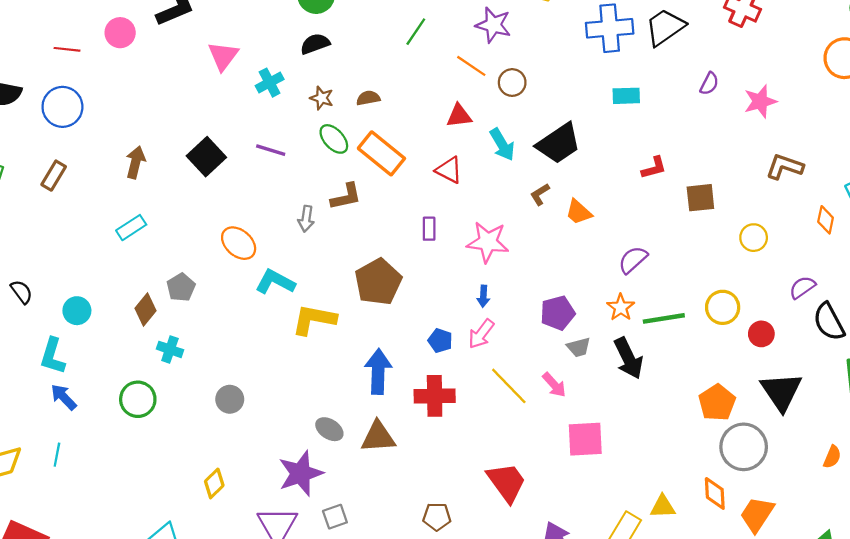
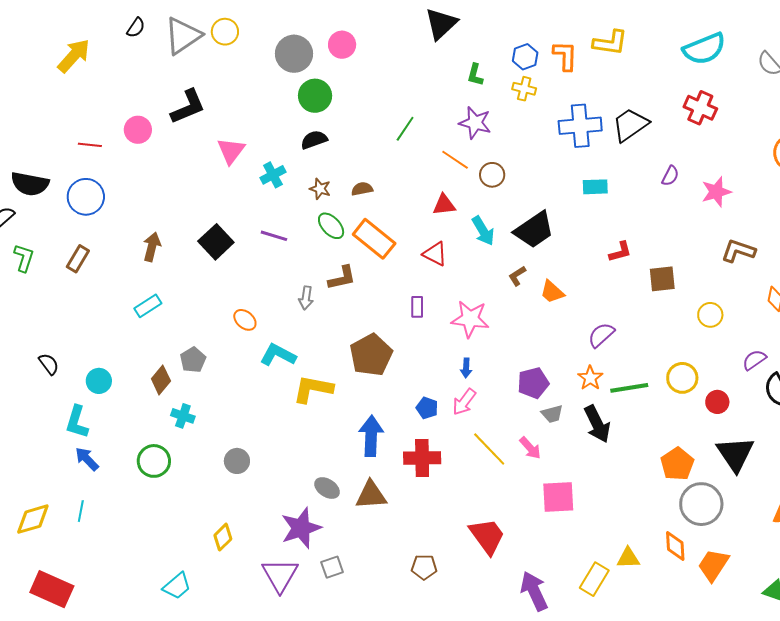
orange ellipse: (239, 243) -> (245, 320), size x0.7

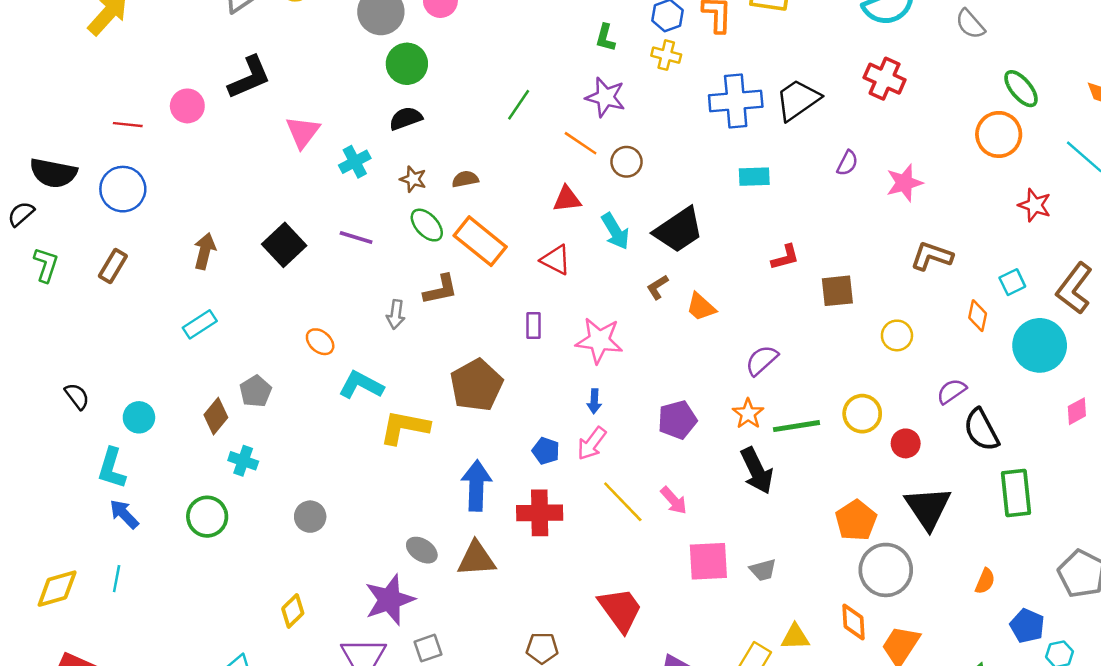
gray trapezoid: (552, 414) -> (763, 570), moved

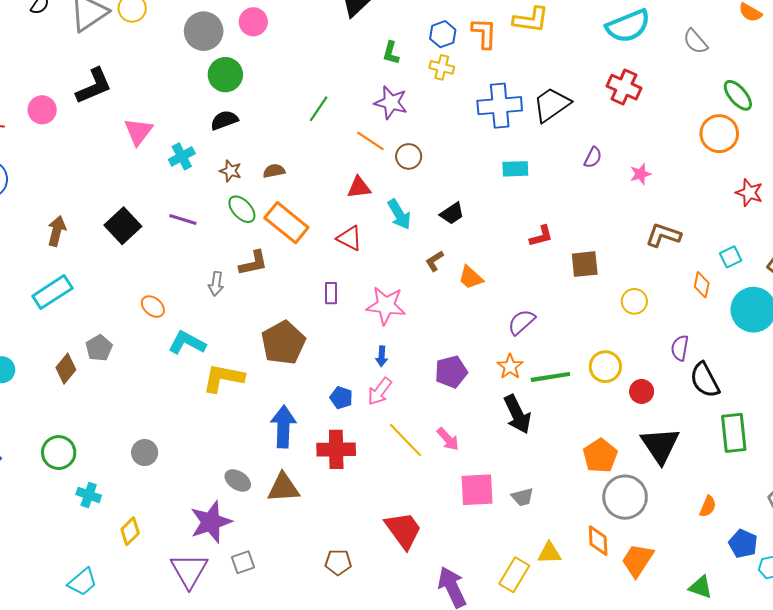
pink star: (904, 183) -> (641, 174), size x0.7
black trapezoid: (679, 230) -> (452, 213), size x0.6
cyan rectangle: (200, 324) -> (52, 292), size x1.4
purple semicircle: (952, 391) -> (680, 348), turned -45
cyan cross: (243, 461) -> (89, 495), moved

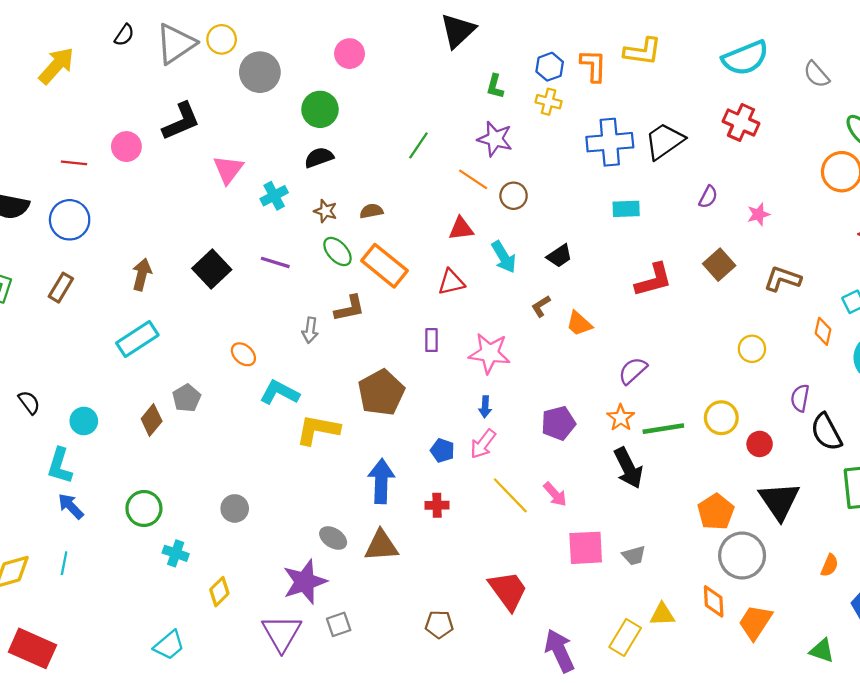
gray circle: (204, 31) -> (260, 72), moved
red L-shape: (541, 236) -> (654, 280), size x1.5
red triangle: (350, 238) -> (451, 282), turned -40
brown square: (585, 264) -> (719, 265), moved, turned -36
red cross: (336, 449) -> (437, 505), size x0.6

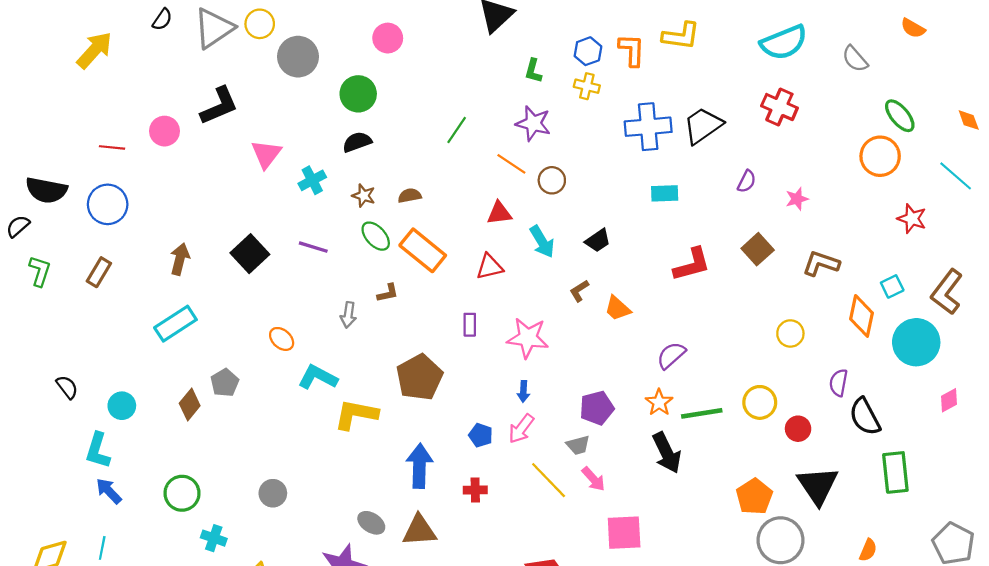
brown L-shape: (350, 308) -> (388, 293), size x0.7
orange diamond: (823, 331) -> (862, 316), size x1.5
gray trapezoid: (634, 555) -> (578, 445), moved

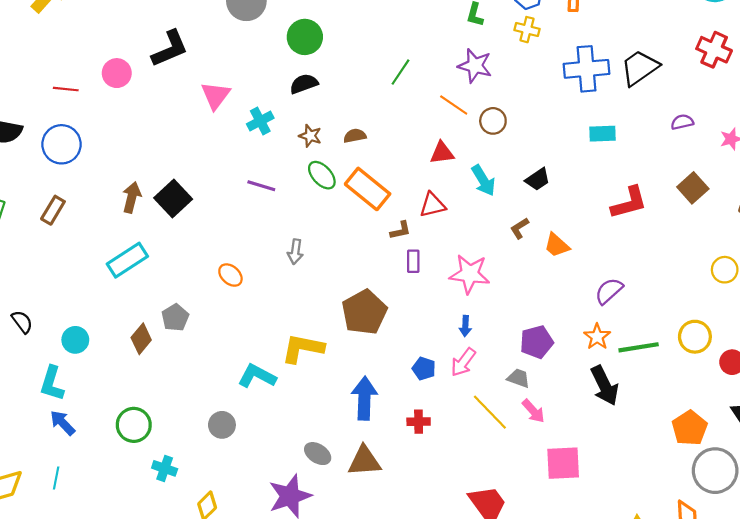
purple semicircle: (747, 181) -> (682, 122), turned -130
black square: (250, 254) -> (173, 199), moved
brown L-shape: (388, 293) -> (401, 230), moved
cyan L-shape: (318, 377) -> (257, 376), moved
gray trapezoid: (578, 445) -> (518, 378), turned -145

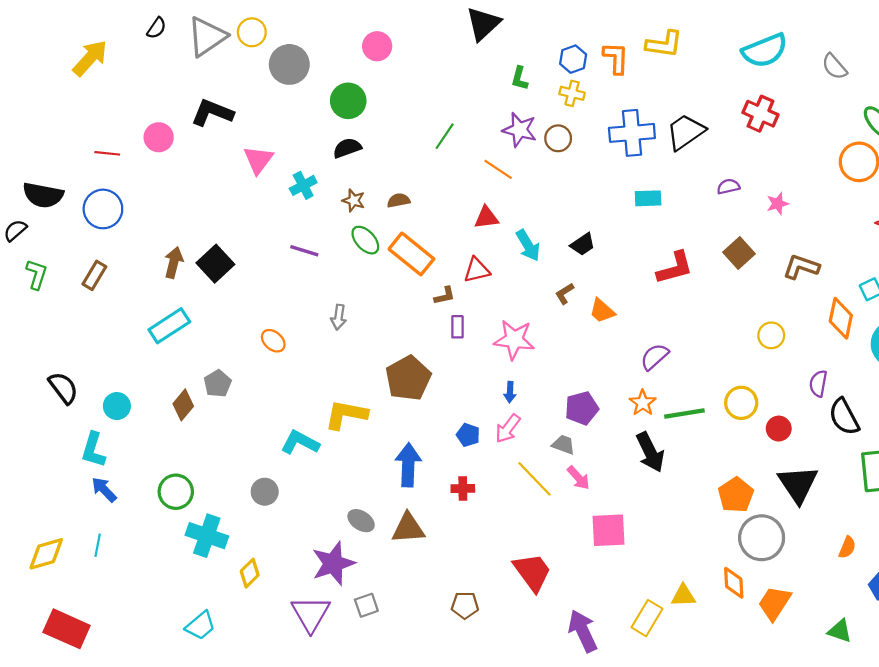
black L-shape: (170, 49) -> (212, 113), turned -135
brown circle: (493, 121) -> (558, 138), moved
black semicircle: (22, 322) -> (63, 388), size x1.4
cyan cross: (165, 468) -> (207, 536), size x1.6

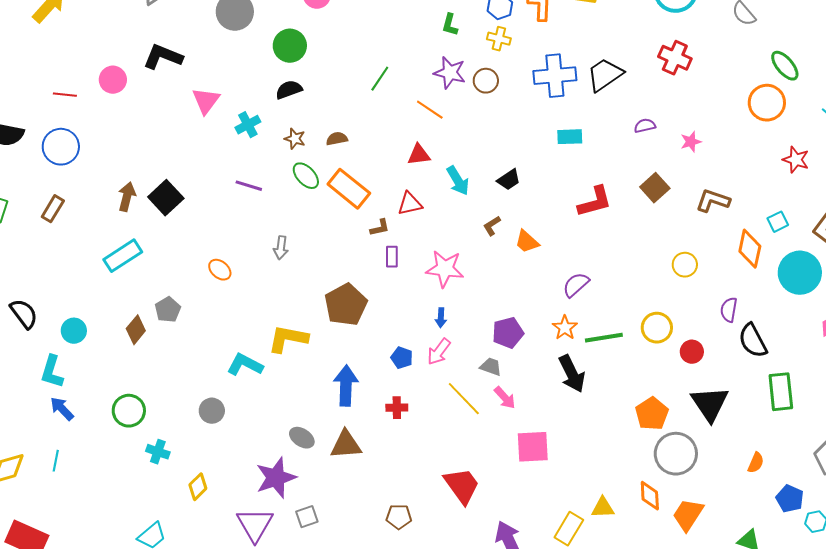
cyan cross: (207, 536) -> (158, 452), size x0.6

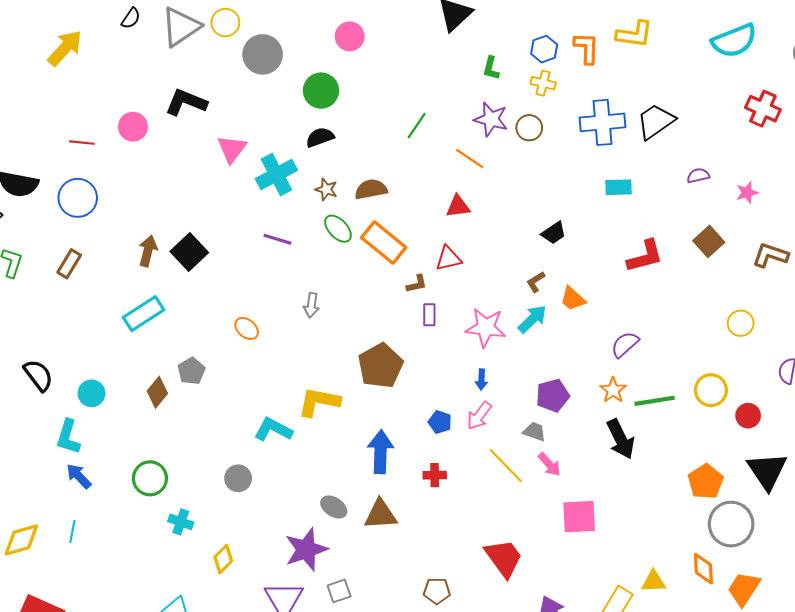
red cross: (675, 58) -> (763, 109), moved
cyan cross: (248, 125) -> (276, 174), size x1.5
brown semicircle: (337, 139) -> (371, 189), size x1.4
cyan arrow: (458, 181) -> (532, 319), moved, turned -104

